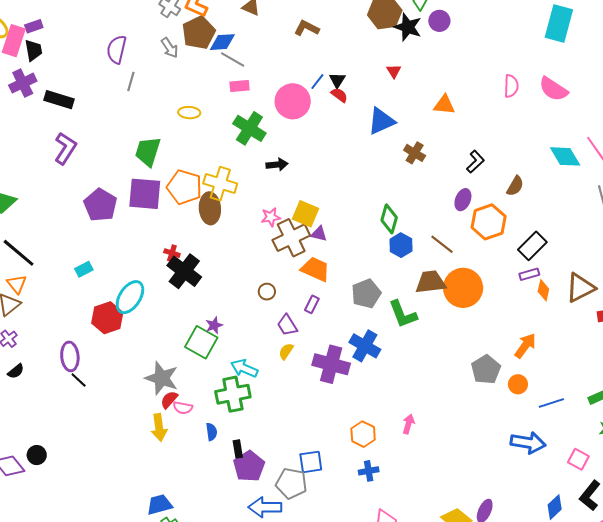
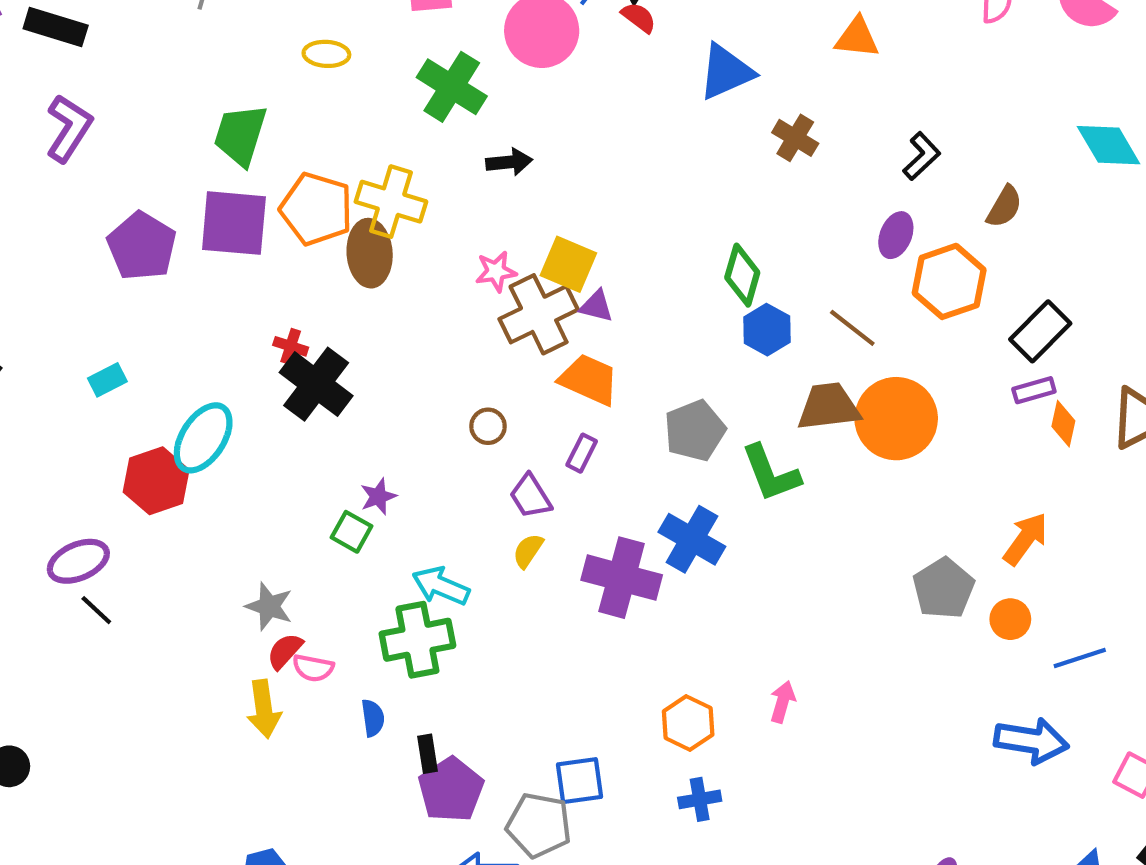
green square: (201, 342) -> (351, 532), size x0.6
purple ellipse: (70, 356) -> (78, 561), turned 72
gray star: (162, 378) -> (269, 606), size x0.7

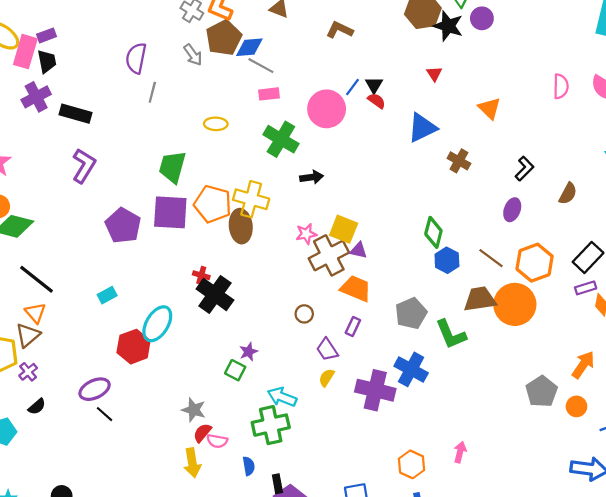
orange triangle: (857, 38) -> (489, 108), turned 40
orange hexagon: (949, 281) -> (535, 263), moved

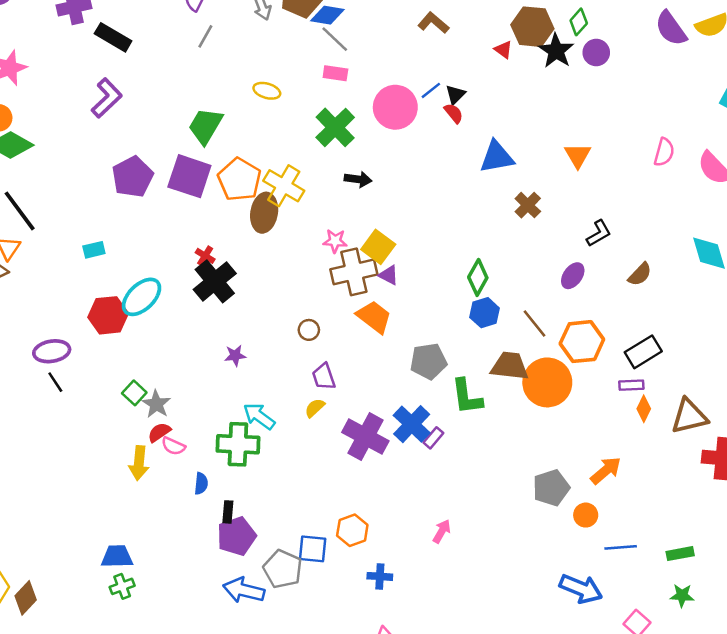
red triangle: (434, 74) -> (503, 50), moved, turned -35
purple rectangle: (353, 326) -> (433, 438), moved
green square: (235, 370) -> (134, 393), moved
orange hexagon: (412, 464) -> (352, 530), moved

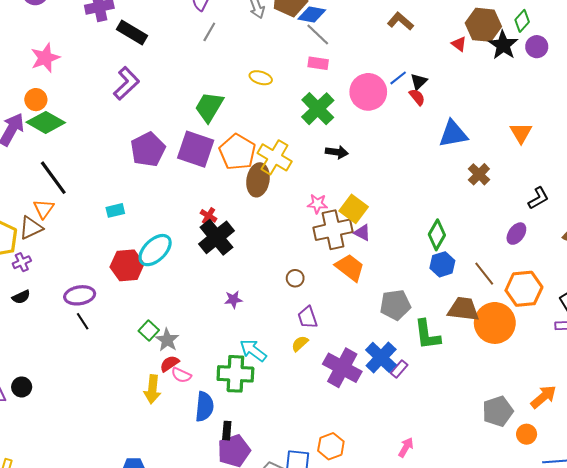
blue semicircle: (201, 483) -> (204, 407), size x1.6

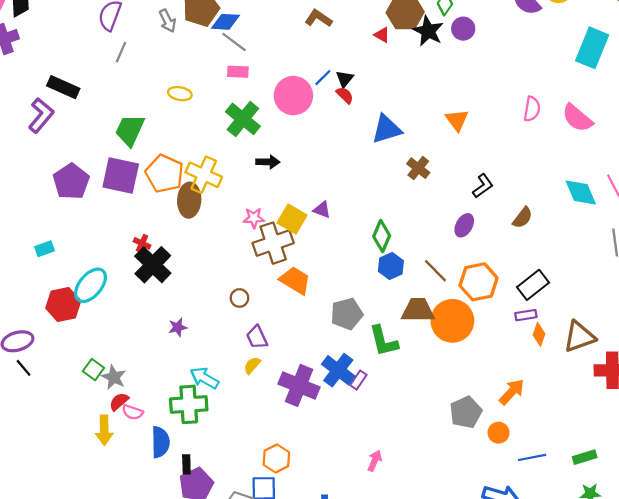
black rectangle: (132, 32) -> (63, 87), moved
purple triangle: (362, 233) -> (322, 210), moved
orange hexagon: (331, 446) -> (276, 458), moved

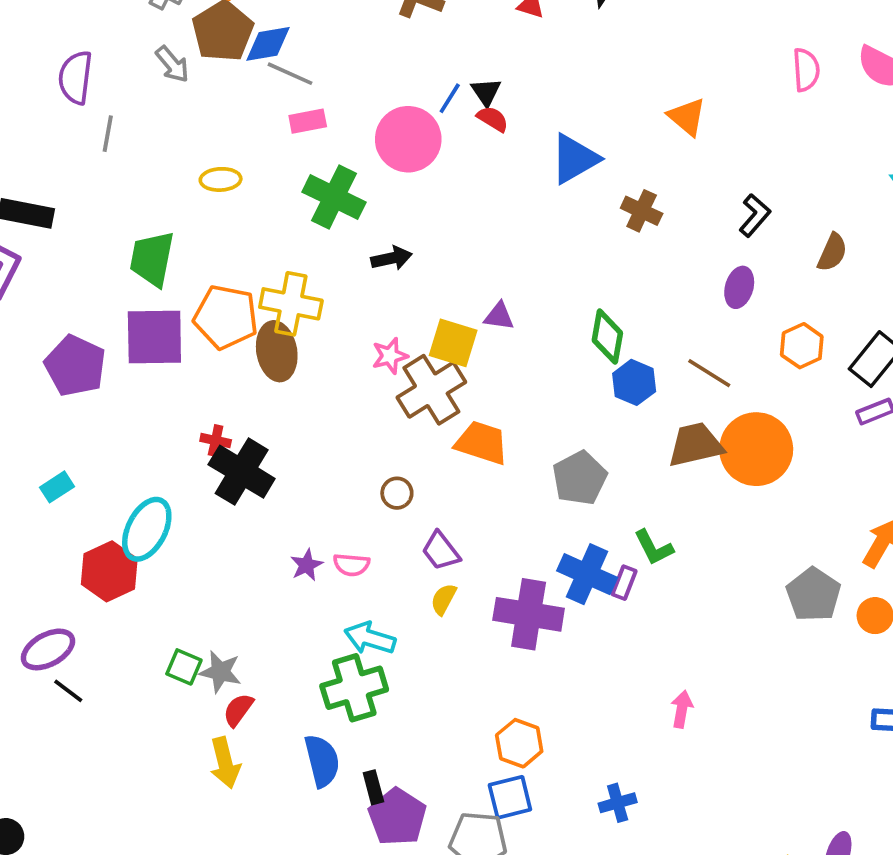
orange hexagon: (479, 282) -> (802, 346), moved, size x0.7
green L-shape: (383, 341) -> (654, 548), moved, size x0.7
pink semicircle: (133, 412) -> (351, 565), moved

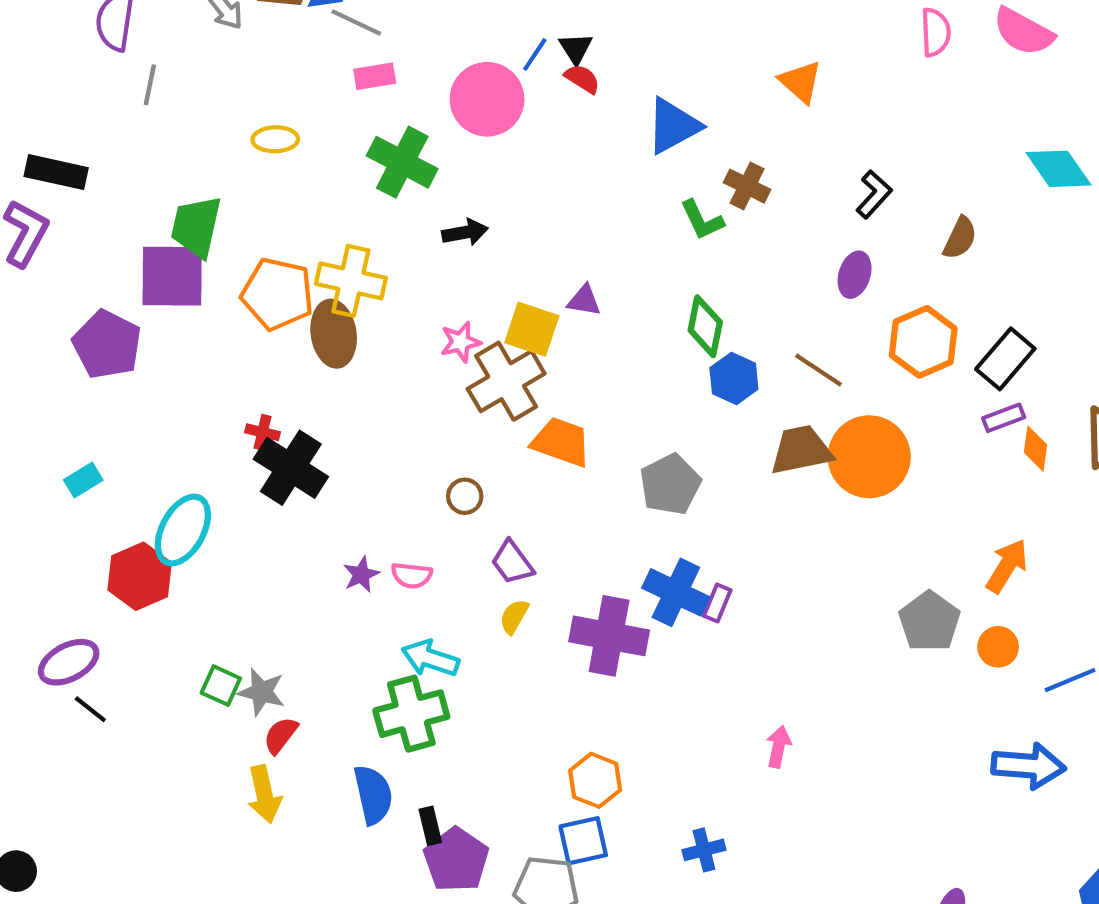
purple square: (154, 337) -> (172, 276), moved
orange hexagon: (802, 346) -> (923, 342), size x1.4
green L-shape: (654, 548) -> (702, 220), moved

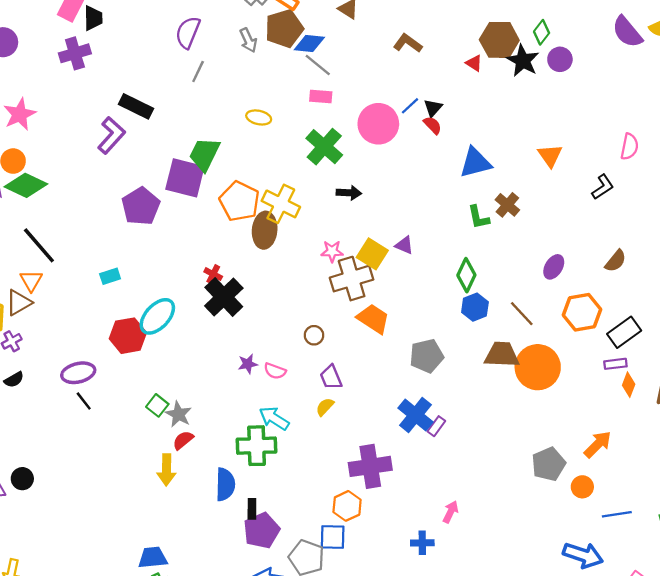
black L-shape: (874, 194) -> (603, 187), moved
purple cross: (609, 636) -> (370, 466), moved, turned -33
blue cross: (704, 850) -> (422, 543), moved

